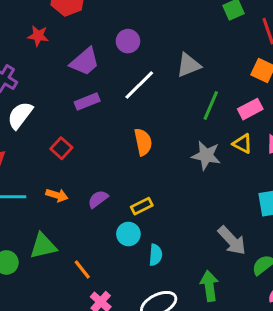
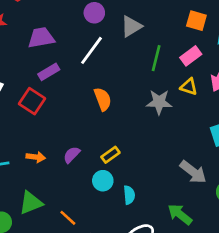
purple circle: (128, 41) -> (94, 13), moved
purple trapezoid: (85, 62) -> (41, 38), turned -140
red square: (61, 148) -> (32, 101), moved, size x1.4
green arrow: (209, 286) -> (180, 214), turned -35

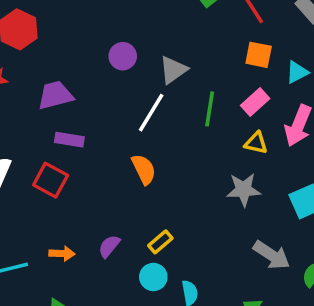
white line: (91, 50) -> (151, 113), moved
purple rectangle: (49, 72) -> (69, 140), turned 45
gray star: (159, 102) -> (244, 190), moved

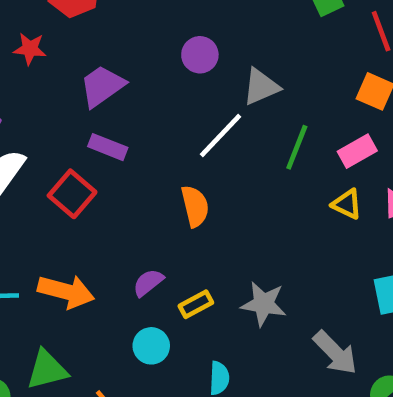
purple trapezoid: (55, 95) -> (102, 86), turned -33
gray star: (244, 190) -> (264, 304), moved
purple semicircle: (109, 246) -> (148, 283), moved
orange arrow: (62, 254) -> (66, 291), size x1.6
cyan circle: (153, 277) -> (151, 346), moved

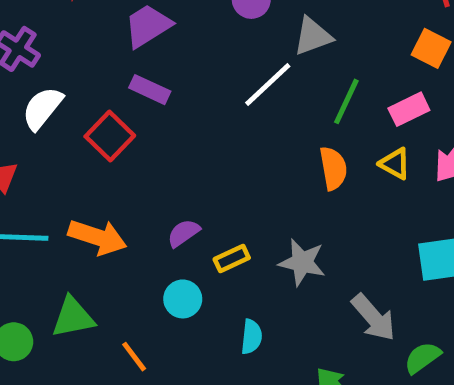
orange semicircle: (195, 206) -> (333, 168), moved

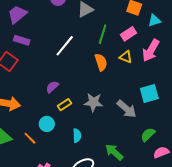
white line: (268, 84) -> (65, 46), moved
purple semicircle: (183, 233) -> (52, 87), moved
gray arrow: (374, 317) -> (127, 109), moved
orange line: (134, 357) -> (30, 138), moved

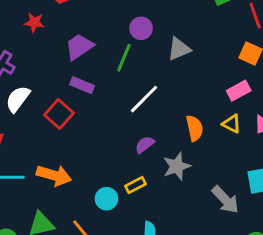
green line: (103, 34) -> (124, 58), moved
purple semicircle: (52, 87) -> (145, 145), moved
gray star: (93, 102) -> (177, 166), moved, turned -30
cyan circle: (47, 124) -> (106, 199), moved

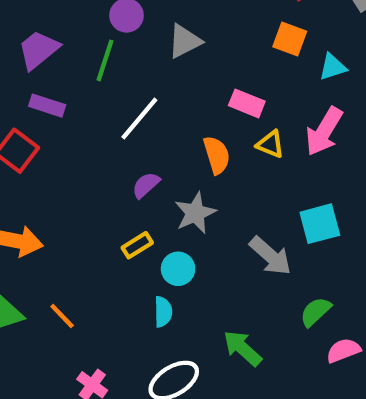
pink rectangle: (239, 91) -> (247, 103), moved, turned 55
cyan circle: (106, 199) -> (178, 269), moved

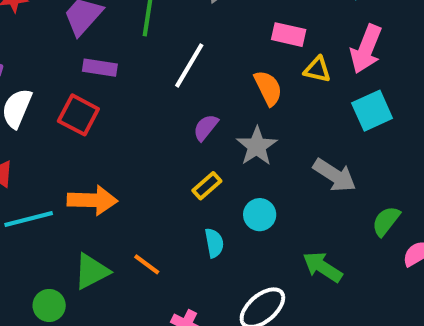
cyan square: (320, 224) -> (372, 111), moved
cyan circle: (178, 269) -> (260, 215), moved
cyan semicircle: (163, 312) -> (214, 243), moved

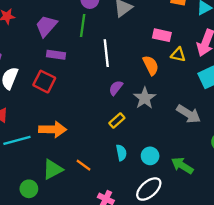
white line: (189, 65) -> (106, 53), turned -36
cyan circle: (260, 215) -> (150, 156), moved

